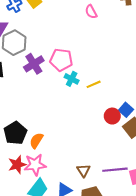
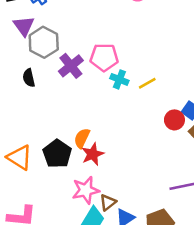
orange semicircle: (36, 141) -> (82, 138), moved
red star: (17, 165) -> (93, 154), moved
brown triangle: (83, 170) -> (108, 202), moved, turned 32

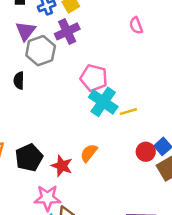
purple cross: (71, 66) -> (67, 31), moved
cyan cross: (119, 79) -> (103, 102), size x1.6
orange semicircle: (82, 138) -> (89, 153), moved
red star: (93, 154) -> (62, 166), turned 30

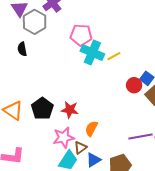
orange semicircle: (89, 153) -> (91, 129), moved

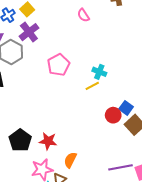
pink pentagon: (81, 35) -> (58, 65), turned -30
cyan cross: (92, 52) -> (99, 72), moved, size x0.6

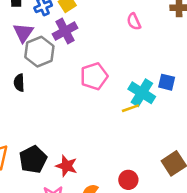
cyan cross: (99, 72) -> (142, 93), size x1.5
blue square: (126, 108) -> (167, 82), moved, turned -32
red circle: (113, 115) -> (128, 180), moved

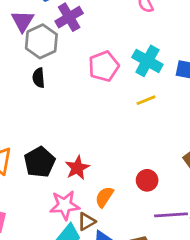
black semicircle: (19, 83) -> (39, 78), moved
cyan cross: (142, 93) -> (147, 61), moved
red star: (67, 166) -> (77, 168), turned 30

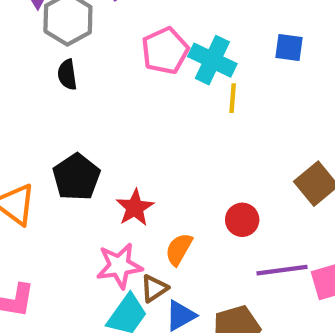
cyan cross: (147, 61) -> (212, 60), moved
yellow line: (146, 100) -> (233, 98), turned -60
black pentagon: (40, 162) -> (76, 177), moved

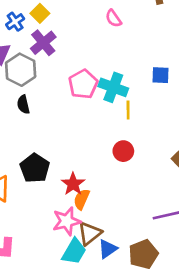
red circle: (242, 220) -> (123, 151), moved
orange semicircle: (179, 249) -> (82, 199), moved
brown triangle: (154, 288) -> (90, 233), size x1.4

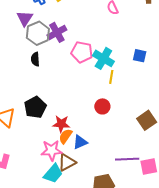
purple cross: (43, 43) -> (57, 32), moved
pink pentagon: (83, 84) -> (82, 52), turned 30
red star: (73, 184) -> (61, 124), turned 30
blue triangle: (108, 249) -> (80, 142), moved

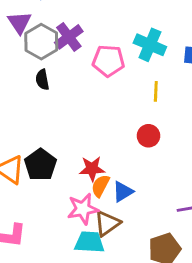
cyan cross: (103, 58) -> (150, 45), moved
black pentagon: (35, 107) -> (40, 165), moved
cyan trapezoid: (53, 174) -> (89, 242), turned -120

